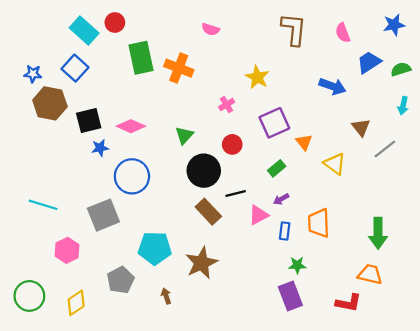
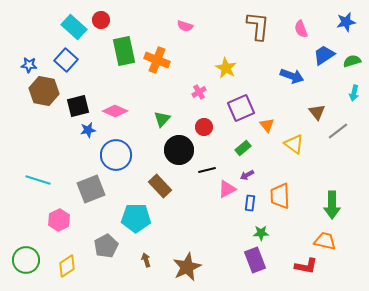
brown rectangle: (208, 212) -> (160, 186), moved
brown star: (201, 263) -> (187, 267), moved

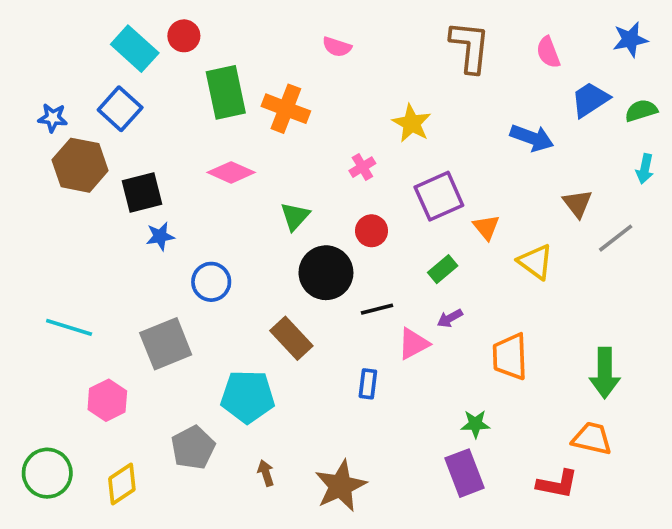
pink diamond: (115, 111) -> (231, 172), moved
blue circle: (116, 155) -> (211, 282), size x0.7
blue rectangle: (250, 203) -> (368, 384), moved

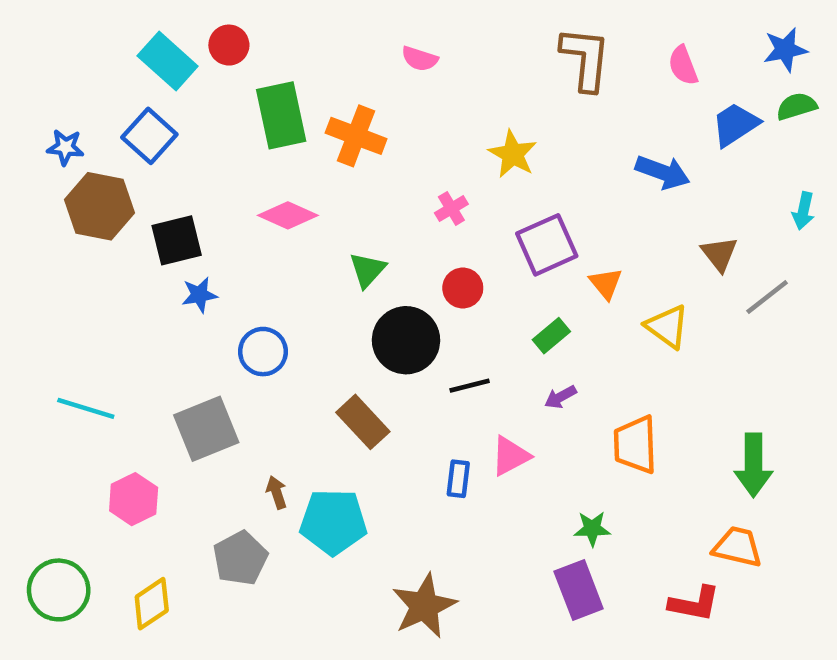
green semicircle: (641, 111) -> (797, 106), moved
pink triangle: (413, 344) -> (510, 456), moved
cyan pentagon: (248, 397) -> (333, 522), moved
brown arrow: (266, 473) -> (277, 492), moved

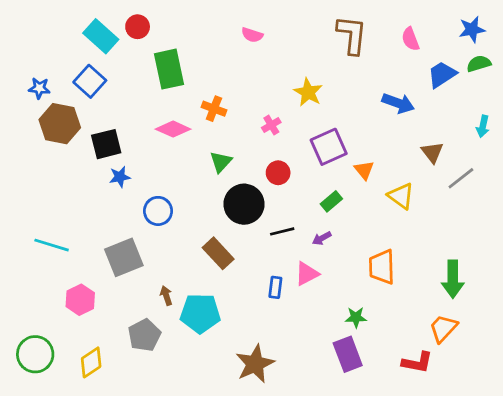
orange cross: (356, 136) -> (214, 109), moved, size x0.7
purple arrow: (560, 397) -> (322, 238), moved
orange trapezoid: (738, 547) -> (443, 328), turned -60

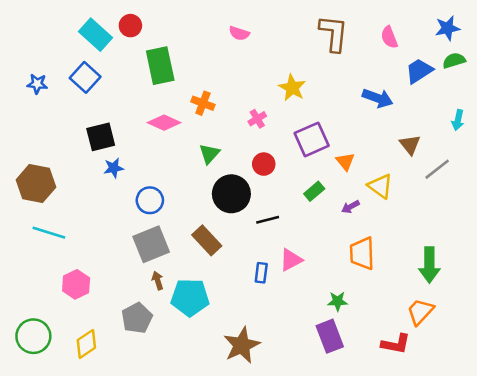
brown hexagon: (60, 124) -> (36, 183), moved
purple arrow: (322, 238) -> (350, 207), moved
gray square: (124, 257) -> (151, 244), moved

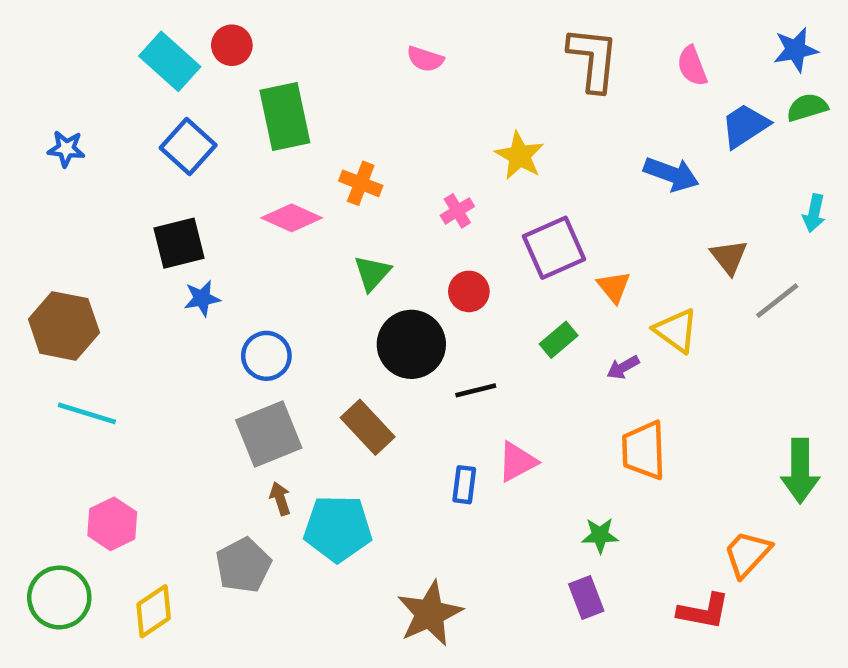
blue square: (85, 77) -> (188, 146), moved
green arrow: (429, 265) -> (800, 471), moved
pink hexagon: (76, 284) -> (112, 524), moved
purple rectangle: (330, 336) -> (586, 597), size x0.7

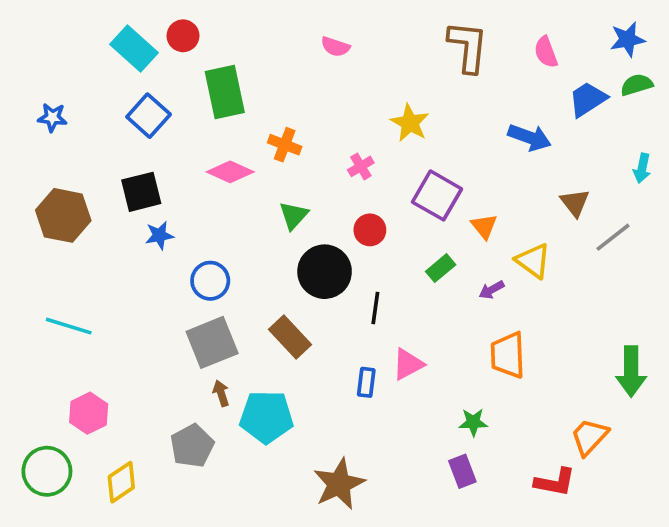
purple square: (554, 248) -> (437, 195), turned -36
brown hexagon: (64, 326) -> (63, 215), moved
black line: (476, 390) -> (375, 308), turned -68

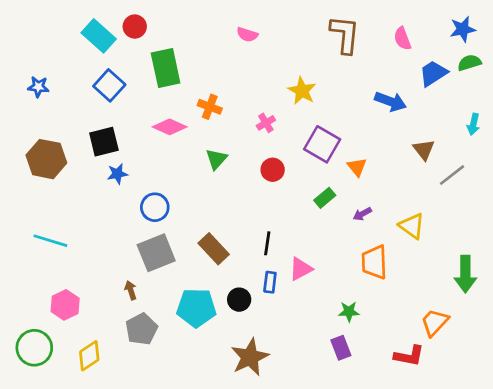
yellow triangle: (533, 261) -> (412, 226), moved
black circle: (325, 272) -> (239, 300), moved, size x0.6
black line: (375, 308) -> (267, 243), moved
brown arrow: (221, 393) -> (131, 290), moved

